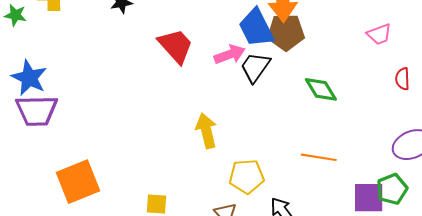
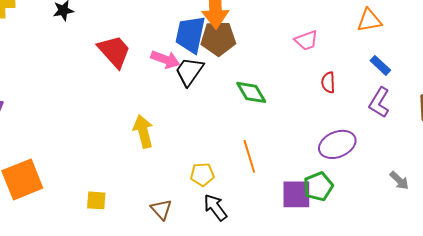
blue trapezoid: (256, 28) -> (190, 34), turned 39
pink arrow: (230, 54) -> (165, 59), turned 40
orange line: (319, 157) -> (249, 156), turned 64
yellow pentagon: (247, 176) -> (202, 174), moved, size x0.7

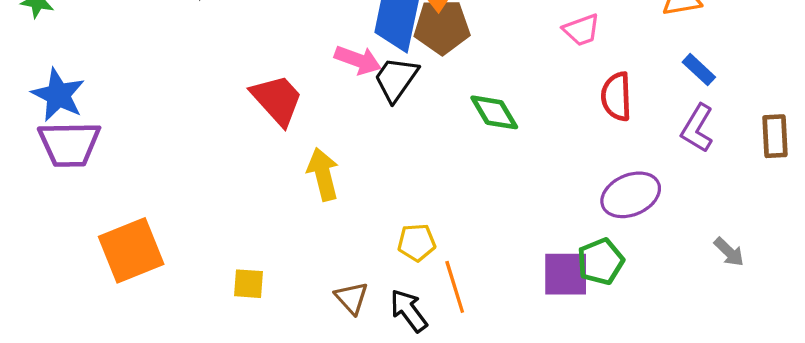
red trapezoid: (114, 51) -> (277, 100), moved
red semicircle: (328, 82) -> (616, 97), size x1.4
orange line: (249, 156) -> (455, 287), moved
black arrow: (215, 207) -> (409, 311), moved

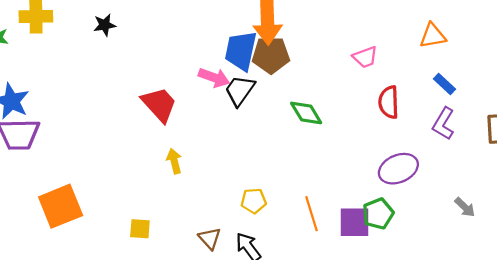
yellow arrow: (323, 174) -> (174, 161), moved, size x0.7
orange line: (455, 287) -> (312, 214), moved

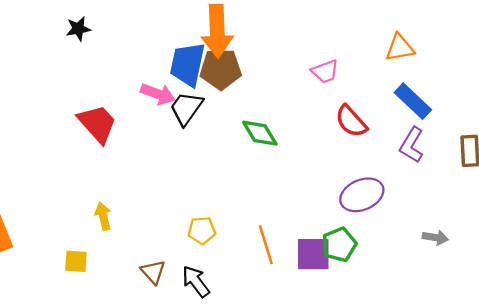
black star: (105, 25) -> (78, 29), moved
blue rectangle: (444, 84) -> (413, 101), size x1.5
red semicircle: (389, 102) -> (351, 121), turned -40
yellow arrow: (174, 161) -> (103, 216), moved
gray arrow: (465, 207) -> (435, 238), turned -35

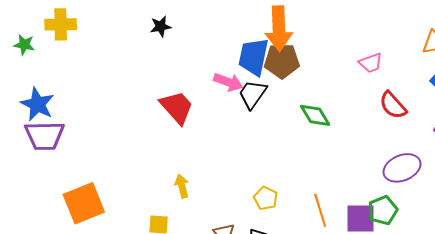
yellow pentagon: (202, 230) -> (266, 198), turned 30

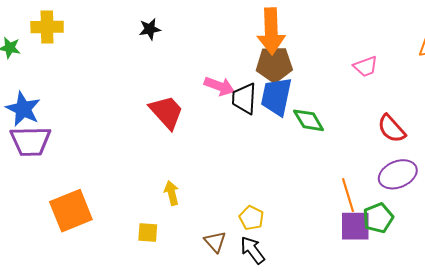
blue trapezoid: (254, 57) -> (276, 97), moved
black trapezoid: (253, 94) -> (244, 99), turned -32
red semicircle: (393, 105) -> (392, 129), moved
yellow pentagon: (266, 198) -> (251, 218), moved
orange line: (320, 210) -> (348, 195), moved

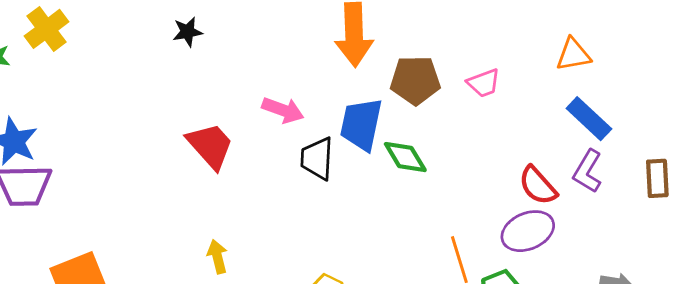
yellow cross: (47, 27) -> (47, 29), turned -36
brown pentagon: (274, 64) -> (415, 80), moved
black trapezoid: (244, 99) -> (317, 158), moved
red semicircle: (392, 129) -> (538, 186), moved

